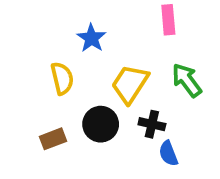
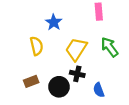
black circle: (101, 124) -> (59, 87), moved
black cross: (152, 124) -> (77, 74), moved

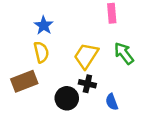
blue star: (54, 22) -> (44, 25), moved
brown rectangle: (31, 81) -> (24, 81), moved, size x1.5

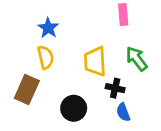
yellow trapezoid: (86, 56) -> (95, 61), turned -36
brown rectangle: (24, 81) -> (27, 90), turned -45
black cross: (87, 84) -> (115, 88), moved

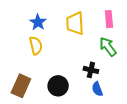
pink rectangle: (123, 15) -> (109, 19), moved
yellow trapezoid: (95, 61) -> (75, 23), moved
brown rectangle: (27, 90) -> (21, 86), moved

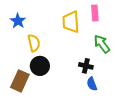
pink rectangle: (109, 19) -> (95, 13), moved
blue star: (38, 22) -> (18, 21), moved
black circle: (58, 86) -> (40, 66), moved

